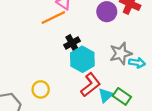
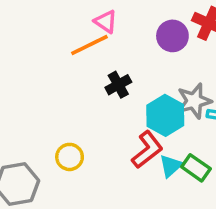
cyan hexagon: (82, 59) -> (165, 115), moved

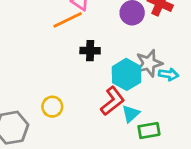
black cross: (118, 85) -> (90, 51), turned 30
green rectangle: (196, 168) -> (149, 130), moved, turned -45

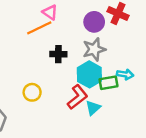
gray star: (149, 63) -> (94, 49), moved
yellow circle: (52, 107) -> (32, 92), moved
green rectangle: (149, 130) -> (108, 83), moved

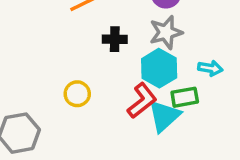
green rectangle: (108, 83) -> (185, 97), moved
cyan triangle: (93, 108) -> (164, 116), size x1.5

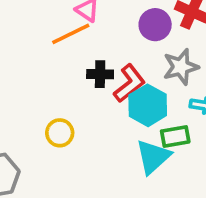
gray star: (166, 32) -> (181, 67), moved
red L-shape: (142, 101) -> (129, 83), moved

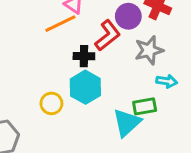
red L-shape: (129, 83) -> (108, 35), moved
cyan hexagon: (148, 105) -> (85, 87), moved

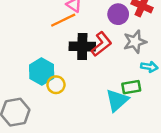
red L-shape: (108, 35) -> (101, 44), moved
black cross: (84, 56) -> (82, 46), size x1.5
cyan hexagon: (85, 87) -> (42, 72), moved

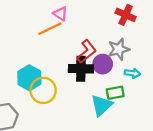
purple circle: (118, 14) -> (103, 64), moved
black cross: (82, 46) -> (81, 69), moved
yellow circle: (56, 85) -> (43, 90), size x1.5

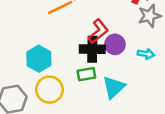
gray star: (119, 49) -> (149, 16), moved
yellow circle: (43, 90) -> (49, 90), moved
green rectangle: (115, 93) -> (86, 74), moved

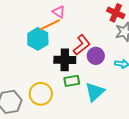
black cross: (92, 49) -> (65, 60), moved
cyan hexagon: (39, 59) -> (38, 39), moved

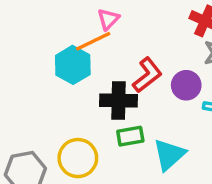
pink triangle: (59, 12) -> (108, 19), turned 40
purple circle: (96, 56) -> (186, 85), moved

